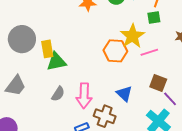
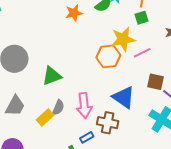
yellow star: (132, 36) -> (123, 39), turned 30
yellow rectangle: (47, 49) -> (45, 118), moved, turned 66
blue triangle: (124, 94) -> (124, 97), size x1.4

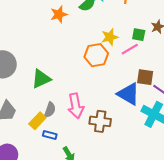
green square: (141, 18) -> (139, 35), moved, turned 32
yellow star: (123, 39) -> (110, 37), size x0.7
blue triangle: (124, 97) -> (128, 94), moved
blue rectangle: (87, 137) -> (50, 135), moved, turned 48

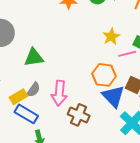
yellow star: (110, 37) -> (111, 37), turned -30
orange hexagon: (96, 55) -> (104, 75), moved
blue rectangle: (50, 135) -> (26, 114), size x1.6

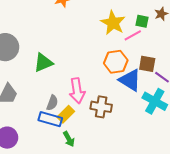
yellow star: (111, 37) -> (113, 23), size x1.4
gray semicircle: (33, 90) -> (52, 103), moved
yellow rectangle: (18, 97) -> (66, 114), moved

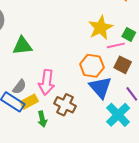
brown square: (147, 64) -> (123, 65), moved
green arrow: (69, 139) -> (42, 119), moved

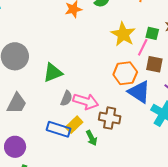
pink line: (116, 45) -> (143, 47), turned -36
pink arrow: (47, 82) -> (86, 101), turned -65
gray semicircle: (19, 87) -> (66, 98), moved

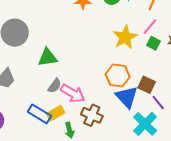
pink line: (143, 47) -> (150, 27), moved
brown square: (154, 64) -> (147, 85), moved

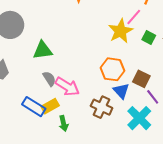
pink line: (150, 27) -> (134, 17), moved
gray semicircle: (55, 86) -> (49, 79), turned -70
blue triangle: (127, 97) -> (121, 91), size x0.7
brown cross: (92, 115) -> (102, 107), moved

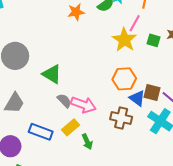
green triangle: (43, 50) -> (52, 74), turned 50
brown square: (141, 79) -> (152, 92), moved
blue rectangle: (34, 107) -> (41, 132), moved

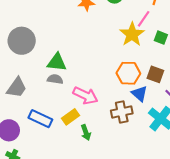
green triangle: (52, 74) -> (57, 62), turned -30
brown square: (152, 92) -> (155, 74), moved
gray semicircle: (64, 101) -> (55, 79), moved, turned -42
brown cross: (121, 118) -> (122, 112), turned -30

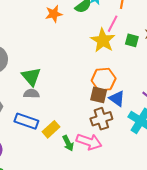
green triangle: (57, 62) -> (31, 77), turned 50
brown square: (155, 74) -> (99, 95), moved
pink arrow: (85, 95) -> (89, 142), moved
blue rectangle: (40, 119) -> (26, 121), moved

